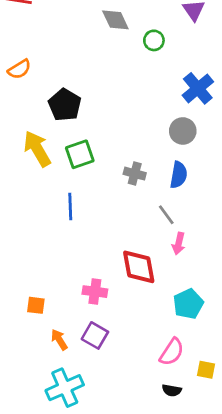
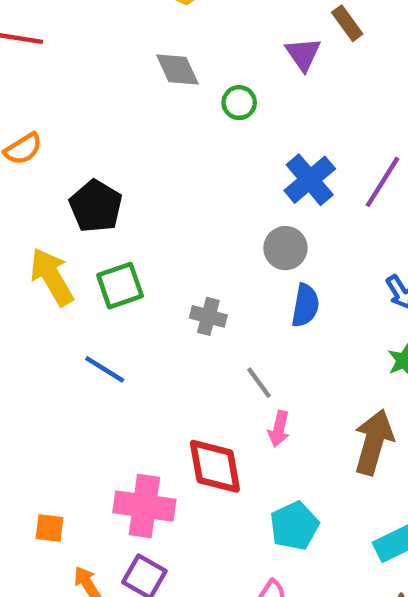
blue semicircle: (179, 175) -> (305, 305), moved
blue line: (70, 206) -> (105, 369), turned -56
pink cross: (95, 292) -> (144, 506), size x1.5

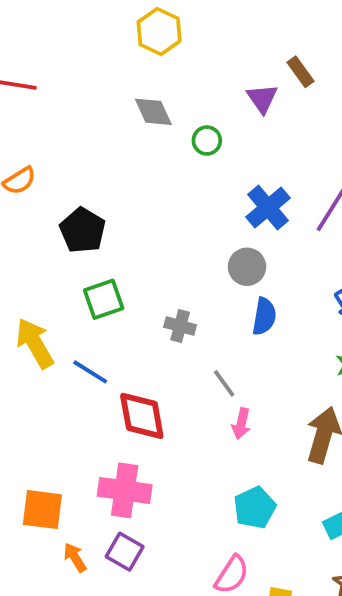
yellow arrow: (52, 277) -> (35, 343), moved
red diamond: (215, 466) -> (142, 416), moved
orange square: (50, 528) -> (42, 510), size x1.6

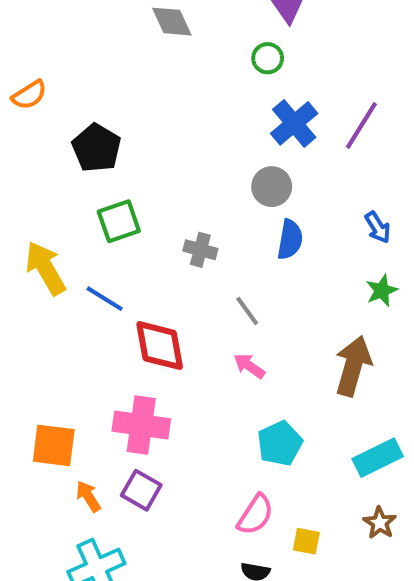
green circle: (207, 141) -> (268, 58), moved
pink arrow: (241, 424) -> (249, 366), moved, turned 112

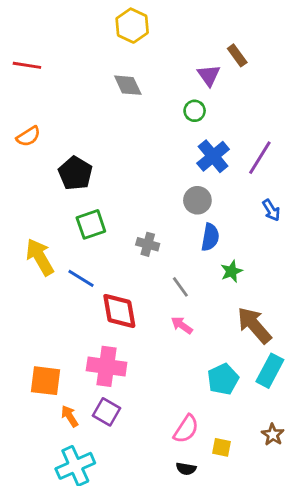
blue arrow: (378, 227) -> (271, 210), moved
green star: (382, 291) -> (232, 271), moved
brown arrow: (353, 366) -> (254, 325), turned -57
cyan pentagon: (280, 443) -> (223, 379), moved
cyan rectangle: (378, 458) -> (270, 371), moved, turned -36

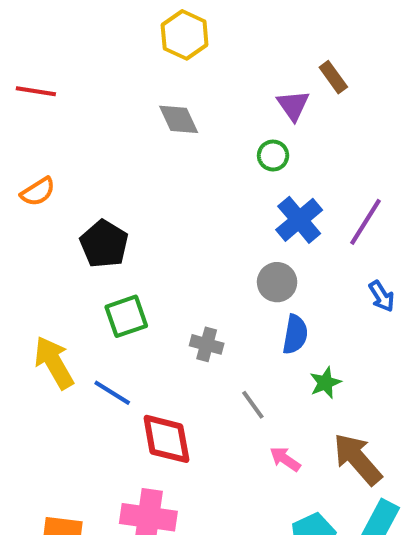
pink arrow: (182, 325) -> (285, 459), moved

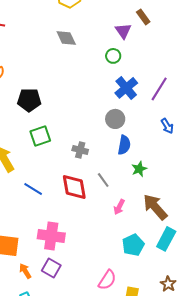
black pentagon: (104, 244) -> (29, 100), turned -30
blue line: (112, 393) -> (33, 189), moved
red diamond: (166, 439) -> (74, 187), moved
pink arrow: (285, 459) -> (119, 207), turned -98

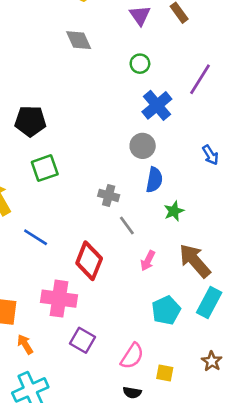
purple triangle: (123, 31) -> (140, 15), moved
purple line: (159, 89) -> (200, 79), moved
gray cross: (80, 150) -> (109, 195), moved
red diamond: (74, 187) -> (89, 261), moved, turned 32
purple square: (51, 268) -> (83, 340), moved

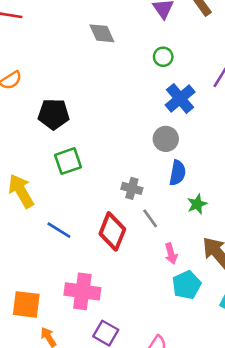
red diamond: (89, 261) -> (112, 231), moved
pink arrow: (148, 261) -> (171, 254), turned -42
cyan pentagon: (166, 310) -> (187, 285), moved

